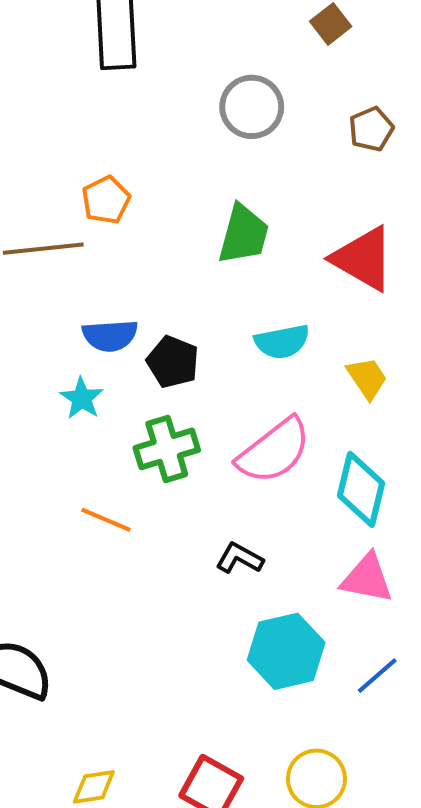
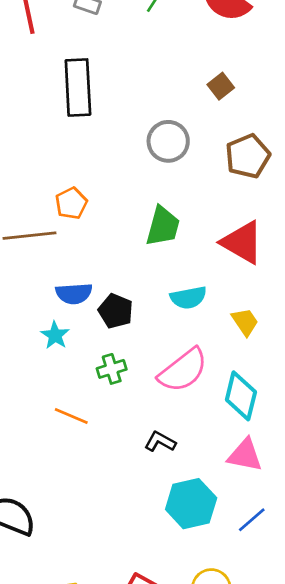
brown pentagon: (371, 129) -> (248, 156), size x1.5
green cross: (167, 449) -> (112, 369), size x0.7

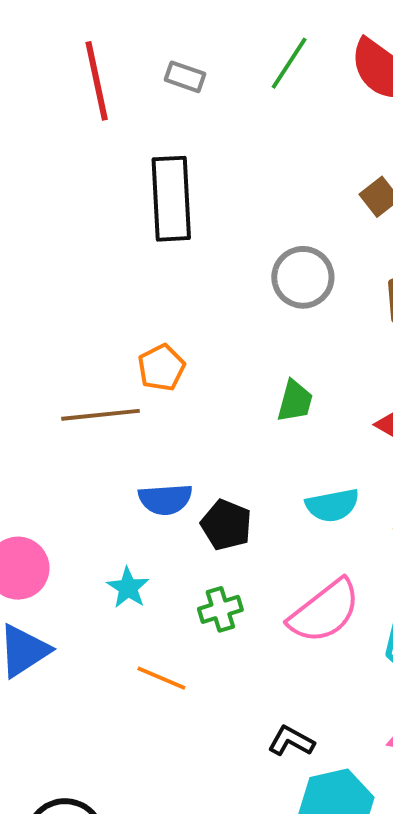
green trapezoid: (163, 226) -> (295, 401), size x0.7
cyan star: (55, 335) -> (128, 588), moved
black L-shape: (160, 442) -> (291, 741), moved

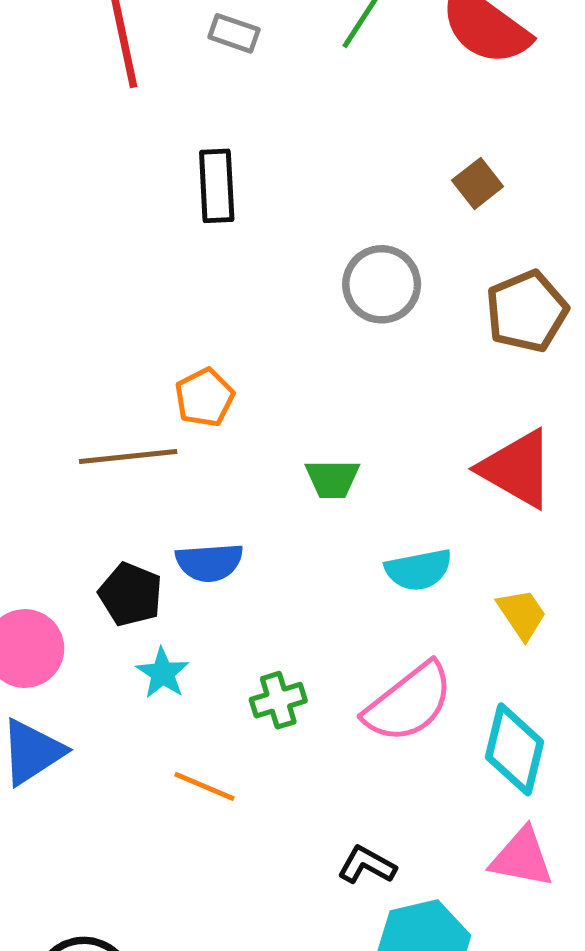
black rectangle: (171, 199) -> (217, 186), size x0.7
green trapezoid: (295, 401) -> (332, 479), moved, turned 75
black pentagon: (226, 525) -> (131, 594), moved

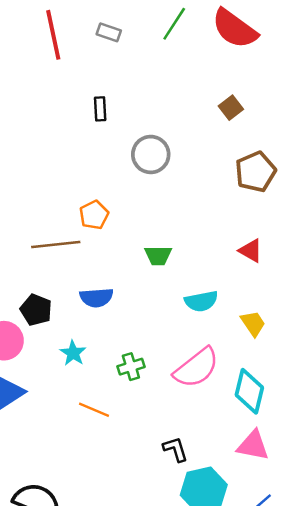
black rectangle: (217, 186) -> (100, 109), size x0.7
gray circle: (382, 284) -> (151, 154), moved
red triangle: (517, 469) -> (251, 251), size x0.6
black pentagon: (131, 594) -> (36, 310), moved
black L-shape: (367, 865) -> (175, 449), turned 44

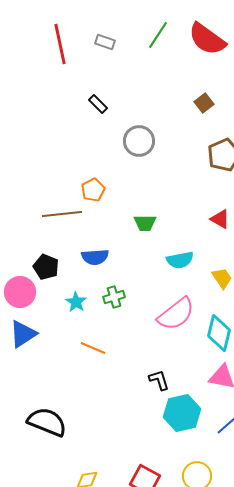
black rectangle: (100, 109) -> (98, 104), turned -42
green cross: (131, 367) -> (114, 297), moved

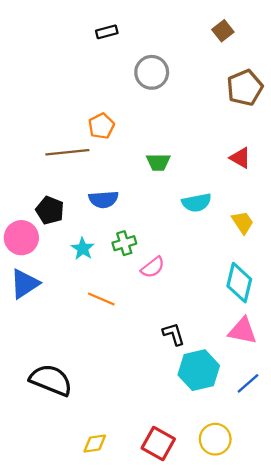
black rectangle: (98, 104) -> (107, 32), turned -60
pink semicircle: (176, 314) -> (153, 267), moved, size x0.6

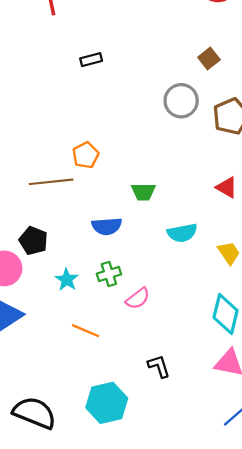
gray circle: (152, 72) -> (181, 101), moved
blue semicircle: (103, 199) -> (107, 226), moved
cyan hexagon: (199, 370) -> (107, 403), moved

